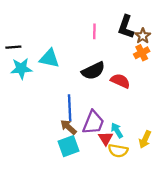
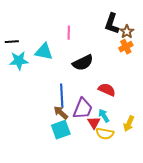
pink line: (94, 31) -> (69, 33), moved
red semicircle: (120, 81) -> (107, 90), moved

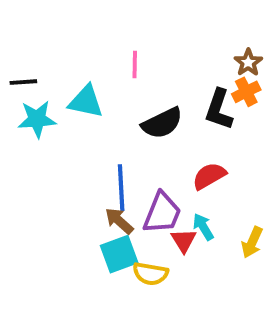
black L-shape: (112, 24) -> (219, 109), moved
red semicircle: (107, 90) -> (209, 176), turned -54
yellow semicircle: (105, 134) -> (150, 274), moved

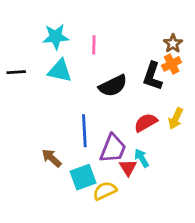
black line: (23, 82) -> (16, 72), moved
cyan star: (37, 119) -> (56, 37), moved
brown arrow: (119, 221) -> (52, 158), moved
yellow arrow: (252, 242) -> (176, 118), moved
yellow semicircle: (150, 274) -> (105, 191), turned 145

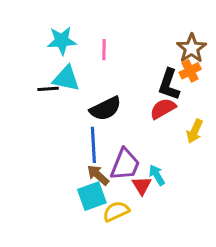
brown star: (173, 43) -> (192, 48), size x1.4
black line: (16, 72) -> (48, 89), moved
black semicircle: (113, 86) -> (105, 109), moved
red semicircle: (146, 123) -> (163, 109), moved
brown arrow: (52, 158) -> (98, 175), moved

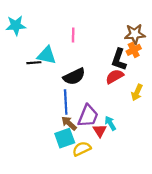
cyan star: (62, 41) -> (16, 26), moved
brown star: (192, 48) -> (135, 34), turned 30

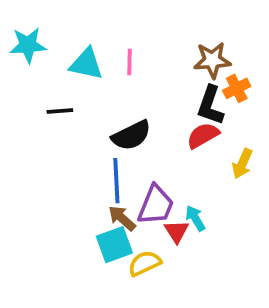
brown star: (135, 34) -> (212, 60), moved
cyan triangle: (47, 55) -> (86, 64), moved

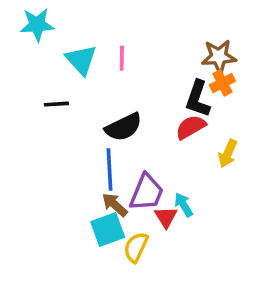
cyan star: (28, 45) -> (37, 25), moved
brown star: (212, 60) -> (219, 56), moved
cyan triangle: (86, 64) -> (81, 60), turned 36
yellow semicircle: (145, 263) -> (136, 247), turned -40

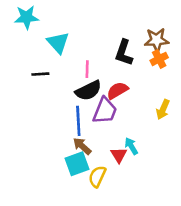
pink line: (122, 58) -> (87, 69), moved
black L-shape: (198, 99) -> (124, 53), moved
red semicircle: (191, 127) -> (117, 91), moved
purple trapezoid: (147, 192) -> (105, 111), moved

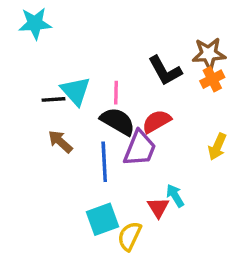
cyan triangle: (58, 43) -> (75, 91), moved
black L-shape: (124, 53) -> (165, 71), turned -48
black semicircle: (88, 91) -> (118, 121), turned -124
brown arrow: (82, 146) -> (60, 142), moved

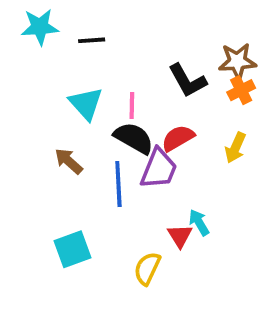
black line: (54, 99) -> (92, 40), moved
yellow arrow: (217, 147) -> (235, 148), moved
cyan square: (102, 219) -> (72, 249), moved

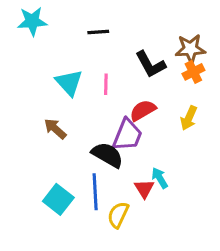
black line: (92, 40) -> (98, 32), moved
black semicircle: (134, 138) -> (107, 155), moved
blue line: (118, 184) -> (95, 192), moved
cyan square: (72, 249) -> (58, 199), turned -32

